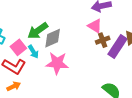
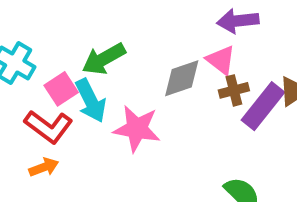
gray diamond: (53, 38) -> (182, 78), moved
cyan arrow: (33, 52) -> (91, 101), size x1.5

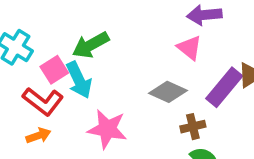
gray diamond: (182, 78) -> (168, 92), moved, turned 42
brown cross: (234, 90) -> (193, 127), moved
pink star: (137, 129) -> (107, 129), moved

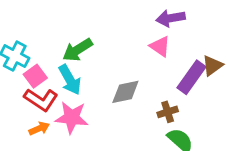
pink square: (54, 70) -> (35, 76), moved
gray diamond: (168, 92) -> (125, 92), moved, turned -32
pink star: (107, 129) -> (72, 117), moved

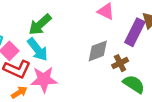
gray diamond: (125, 92) -> (98, 51), moved

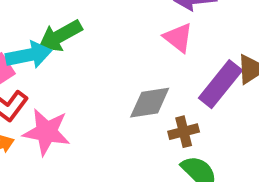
cyan arrow: (38, 49) -> (29, 55), moved, turned -75

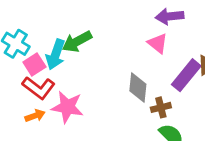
cyan arrow: (29, 55) -> (56, 54), turned 120
gray diamond: (150, 103) -> (138, 88), turned -76

